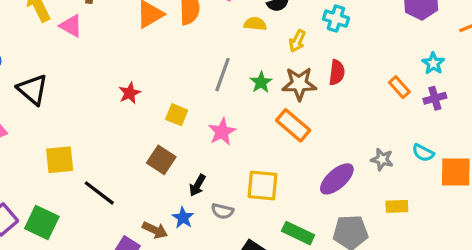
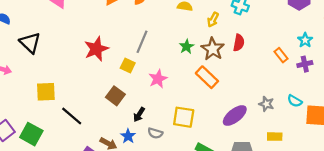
gray line: (223, 75) -> (142, 42), moved
brown star: (299, 84) -> (213, 49), turned 30
red star: (130, 93) -> (96, 49), size x1.6

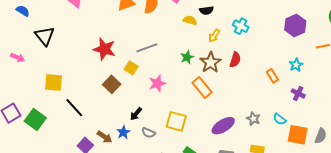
gray line: (142, 42) -> (147, 48), turned 40
red star: (96, 49) -> (104, 49), turned 30
purple cross: (305, 64) -> (298, 93), moved, turned 32
brown square: (115, 96) -> (112, 84), moved

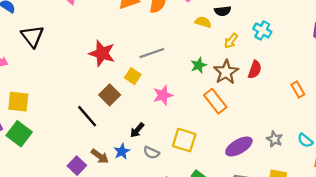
yellow square: (53, 83) -> (18, 102), moved
black line: (74, 108) -> (87, 116), moved

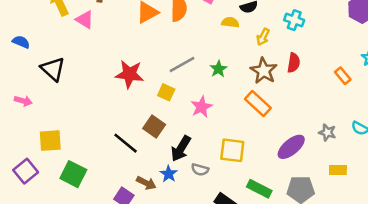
green star: (199, 65) -> (218, 69), moved
brown square: (110, 95) -> (154, 126), moved
black arrow: (137, 130) -> (181, 149), size x1.5
green square: (19, 134) -> (73, 174), moved

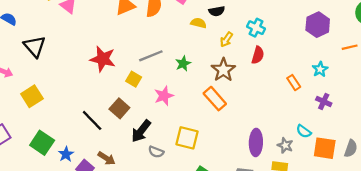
red semicircle: (294, 63) -> (258, 55), moved
gray star: (327, 132) -> (285, 145), moved
yellow square: (50, 141) -> (32, 96), moved, turned -35
purple ellipse: (291, 147) -> (256, 142), moved, turned -55
blue star: (169, 174) -> (66, 154), moved

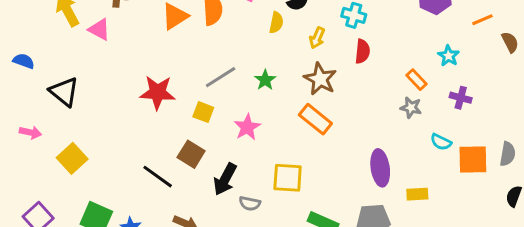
yellow semicircle: (198, 23) -> (276, 23), turned 98
gray star: (285, 145) -> (411, 107), moved

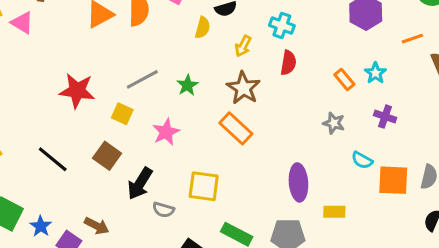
orange rectangle: (417, 80) -> (344, 79), moved
black line: (158, 177) -> (53, 159), moved

